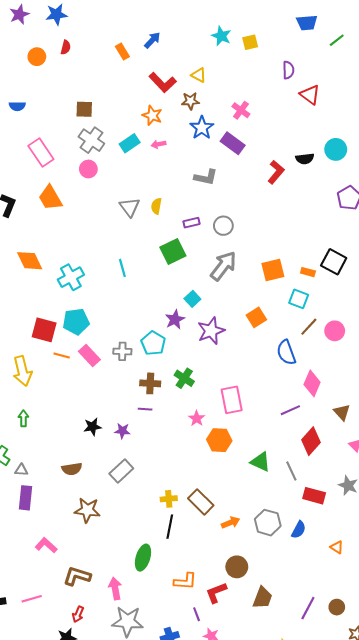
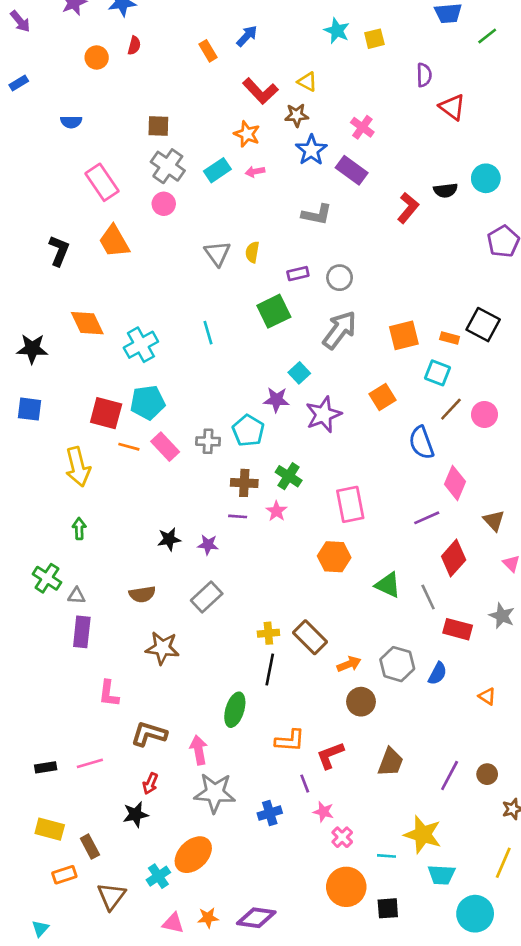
purple star: (175, 319) -> (276, 400), turned 30
pink star: (197, 418) -> (276, 511), moved
pink L-shape: (46, 545) -> (109, 694), turned -125
brown circle: (237, 567) -> (361, 702), moved

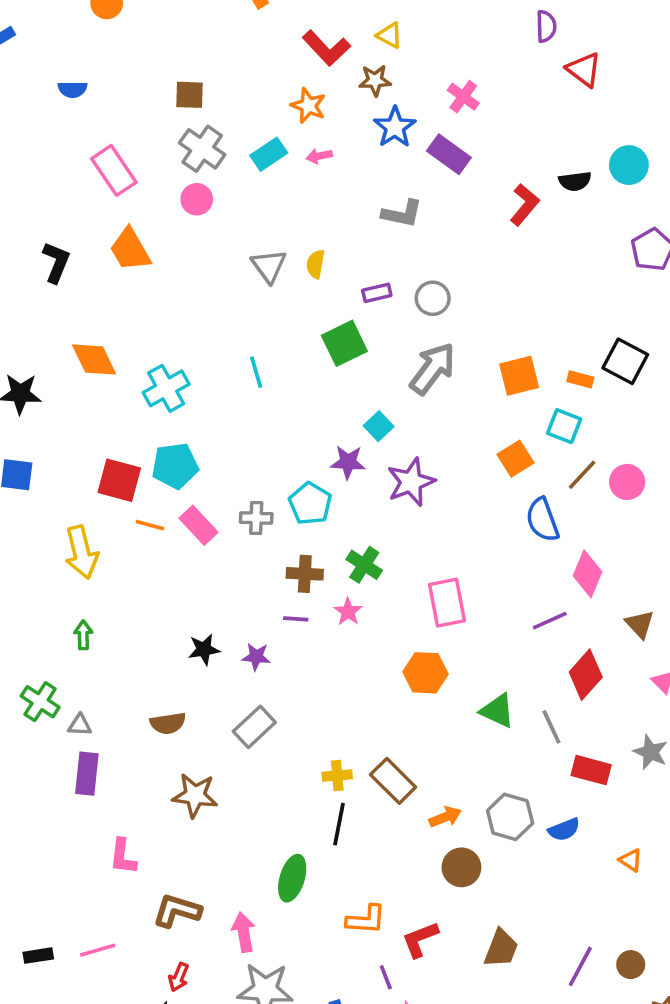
orange square: (382, 397) -> (515, 459), moved
blue semicircle: (437, 673) -> (564, 830), turned 40

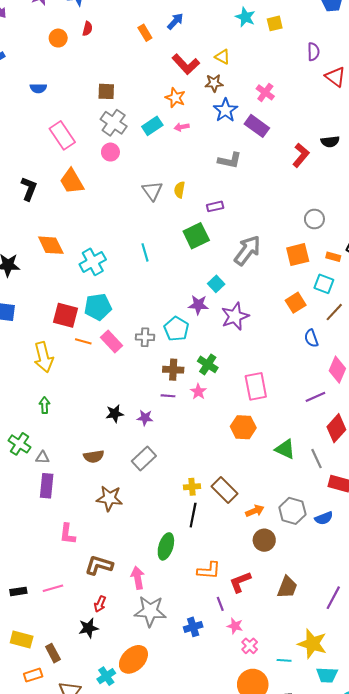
gray circle: (433, 298) -> (314, 219), moved
blue semicircle: (542, 520) -> (311, 338), size x0.7

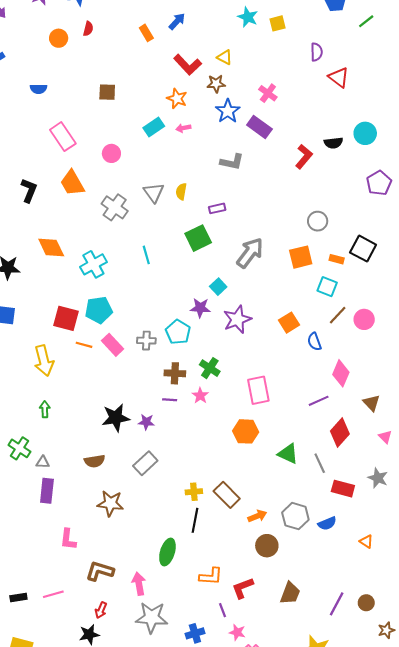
gray cross: (114, 123) -> (115, 207), moved
orange square: (296, 303) -> (289, 323), moved
black star: (115, 414) -> (116, 418), size x1.5

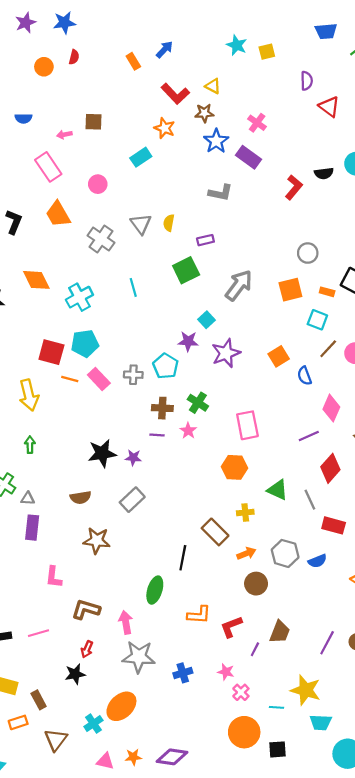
pink arrow: (183, 128) -> (64, 135), moved
yellow cross: (194, 492) -> (245, 513), moved
purple line: (222, 610) -> (255, 649), moved, turned 48

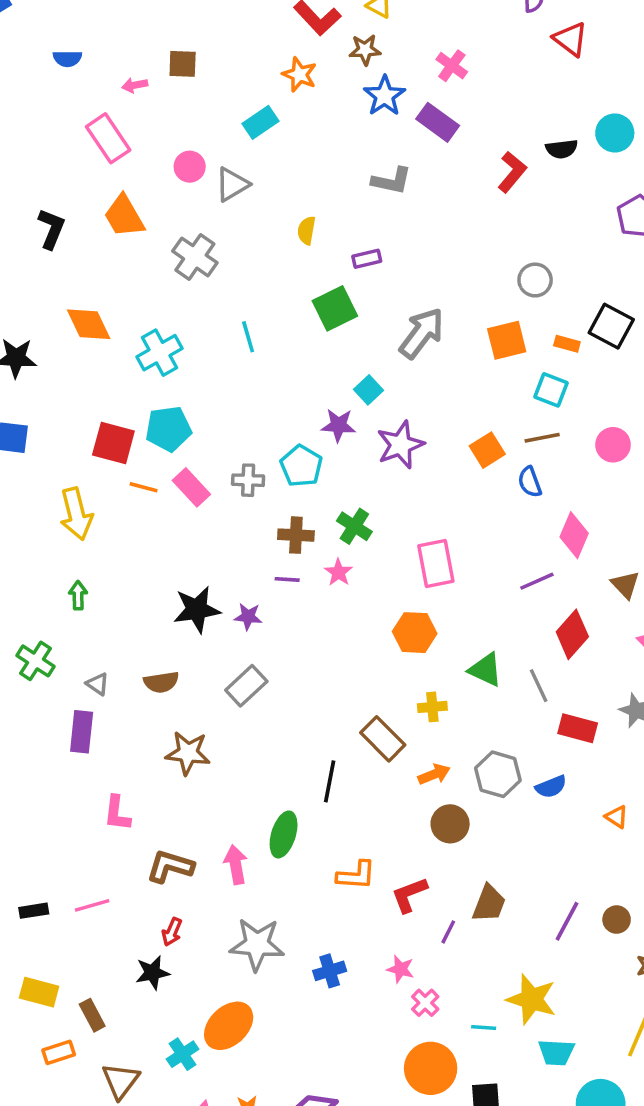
gray triangle: (141, 224) -> (232, 184), moved, turned 35
brown line: (328, 349) -> (542, 438), moved, turned 36
gray triangle: (28, 499) -> (98, 684), moved, turned 32
pink arrow: (126, 622) -> (236, 865), moved

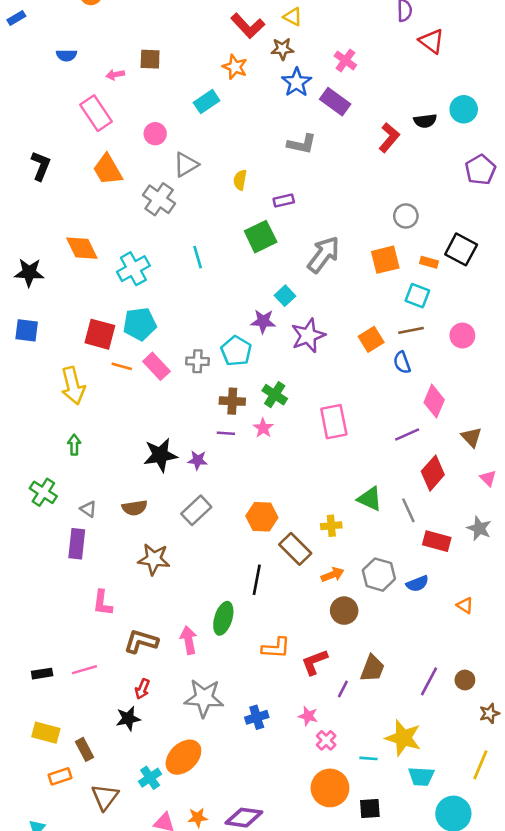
gray triangle: (232, 184) -> (186, 165), moved
black L-shape: (51, 229) -> (41, 166), moved
orange hexagon: (415, 633) -> (262, 517), moved

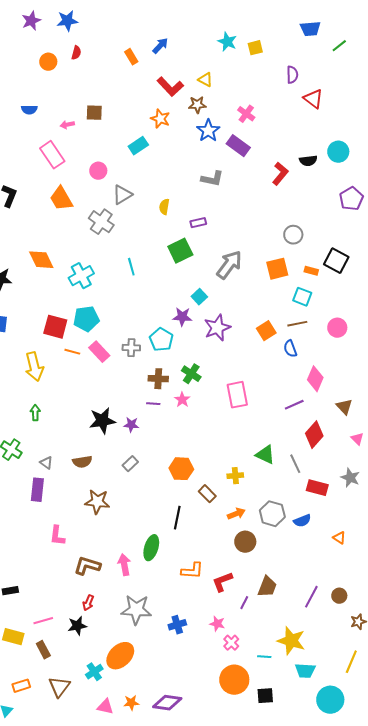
gray rectangle: (196, 510) -> (130, 464), size x0.7
brown rectangle: (295, 549) -> (207, 494), size x0.7
pink line: (84, 670) -> (43, 621), moved
orange rectangle: (60, 776) -> (21, 686), moved

